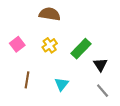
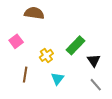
brown semicircle: (50, 14) -> (34, 13), moved
yellow cross: (50, 45) -> (46, 55), moved

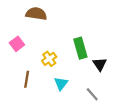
green rectangle: (76, 45) -> (80, 48), turned -60
gray line: (96, 85) -> (92, 94), moved

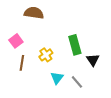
brown line: (27, 79) -> (22, 63), moved
gray line: (92, 94) -> (77, 82), moved

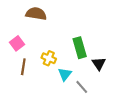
yellow cross: (46, 55) -> (49, 58), turned -32
cyan triangle: (57, 78) -> (65, 74), moved

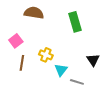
green rectangle: (80, 48) -> (75, 22), moved
gray line: (82, 87) -> (77, 82), turned -32

